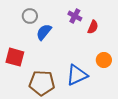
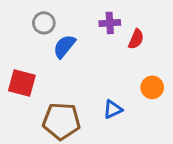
purple cross: (75, 16) -> (110, 23), turned -32
blue triangle: (77, 75) -> (113, 109), size x0.6

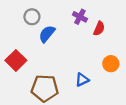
purple cross: (110, 23) -> (80, 17), turned 32
red square: (22, 83) -> (16, 60), turned 30

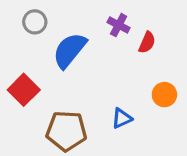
gray circle: (32, 17) -> (35, 22), moved
blue semicircle: (47, 34) -> (70, 50), size x1.4

